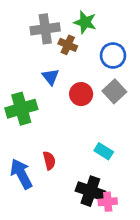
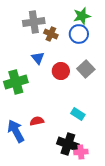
green star: (85, 22) -> (82, 16), moved, turned -30
blue circle: (113, 55) -> (79, 34), moved
red semicircle: (49, 161) -> (37, 121), turned -88

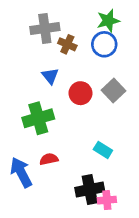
green cross: (16, 82) -> (38, 118), moved
black cross: (68, 144) -> (90, 190), turned -30

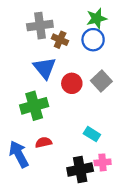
blue triangle: (50, 76) -> (45, 68), size x1.5
pink cross: (107, 200) -> (103, 162), moved

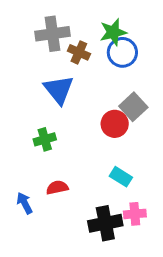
green star: (97, 18) -> (113, 32), moved
red circle: (72, 83) -> (115, 124), moved
green cross: (34, 106) -> (45, 139), size x0.6
blue arrow: (19, 154) -> (25, 203), size x0.6

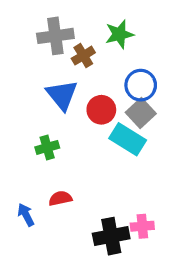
brown cross: (79, 52) -> (83, 56), turned 35
blue circle: (122, 52) -> (141, 85), moved
red circle: (115, 124) -> (101, 110), moved
cyan rectangle: (121, 177) -> (128, 139), moved, size x1.5

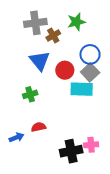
cyan rectangle: (128, 139) -> (82, 89), turned -30
blue arrow: (26, 215) -> (16, 137), turned 96

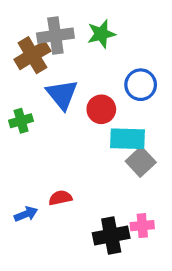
green star: (76, 22) -> (101, 34), moved
brown cross: (53, 36) -> (32, 55), moved, size x1.5
gray square: (90, 72) -> (141, 162), moved
green cross: (30, 94) -> (21, 121), moved

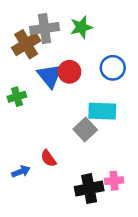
red circle: (101, 109) -> (69, 72), moved
gray square: (141, 162) -> (85, 129), moved
red semicircle: (60, 198) -> (48, 158), turned -114

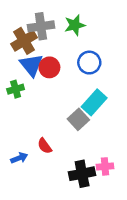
blue circle: (113, 68) -> (89, 63), moved
red circle: (69, 72) -> (49, 67), moved
blue triangle: (50, 76) -> (31, 65), moved
cyan rectangle: (102, 111) -> (94, 102), turned -50

